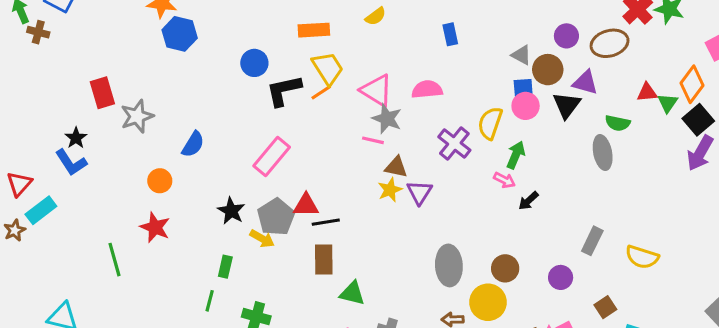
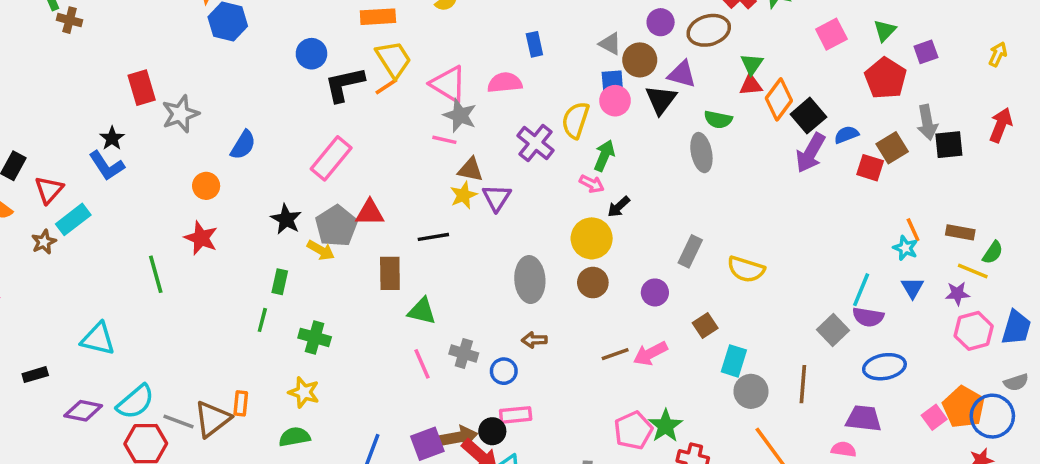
blue rectangle: (450, 34) -> (534, 44), moved
orange diamond: (692, 84) -> (779, 99), moved
green triangle: (668, 103) -> (752, 64), moved
black line: (326, 222) -> (433, 237), moved
yellow circle: (488, 302) -> (592, 238), moved

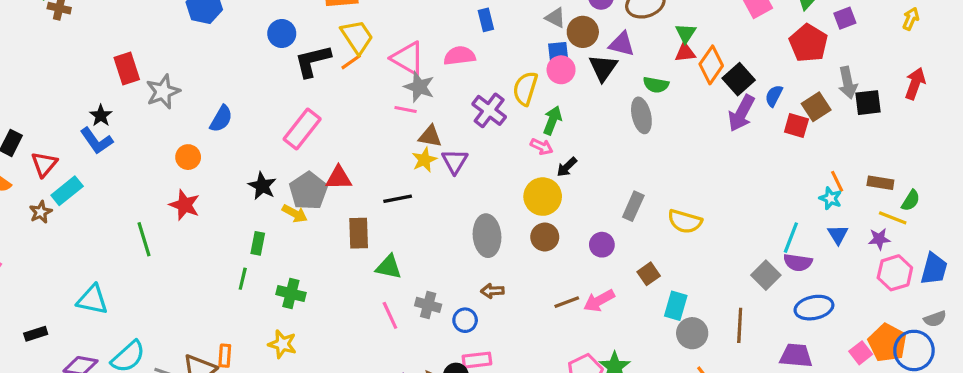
blue semicircle: (846, 135) -> (774, 96), turned -40

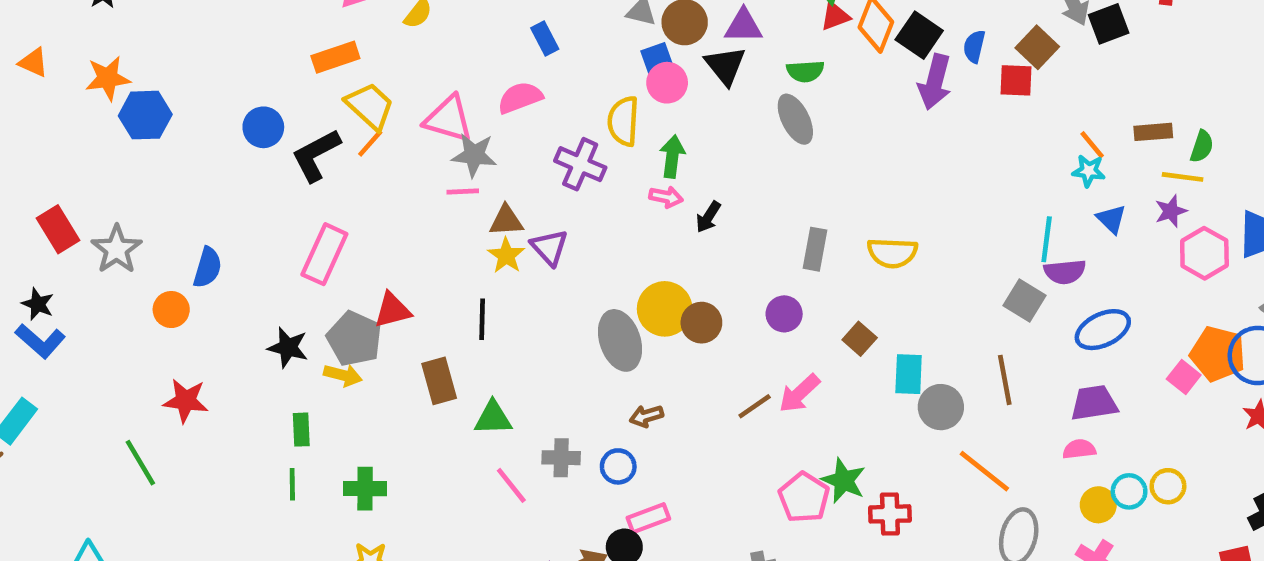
orange circle: (188, 157) -> (171, 310), moved
yellow circle: (543, 197) -> (665, 309), moved
black line: (398, 199) -> (482, 319), turned -64

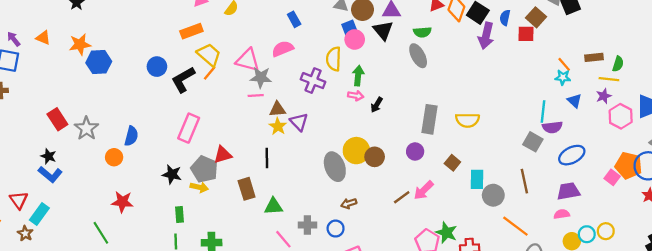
gray rectangle: (815, 249) -> (429, 119), size x1.4

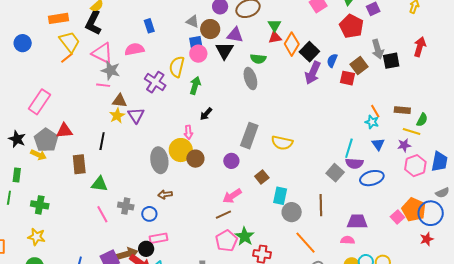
black L-shape: (183, 80) -> (93, 23), moved, turned -45
pink arrow: (356, 96) -> (188, 132), moved, turned 64
blue ellipse: (572, 155) -> (372, 178), moved
brown line: (402, 197) -> (223, 215), moved

